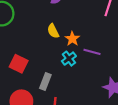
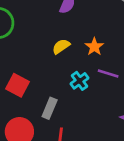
yellow semicircle: (53, 31) -> (61, 46), turned 80
orange star: (72, 39) -> (94, 47), moved

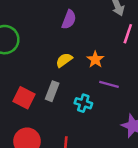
cyan cross: (79, 81) -> (83, 103), moved, turned -35
gray rectangle: (50, 108) -> (52, 91), moved

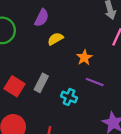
purple semicircle: (69, 20) -> (42, 18), moved
yellow semicircle: (64, 60) -> (55, 39), moved

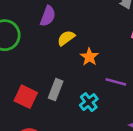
orange star: (84, 58) -> (89, 57), moved
cyan cross: (69, 97) -> (89, 102), turned 35

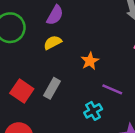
yellow semicircle: (66, 38) -> (53, 42), moved
cyan cross: (89, 102) -> (93, 111), moved

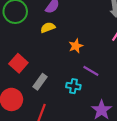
gray rectangle: (52, 88) -> (40, 82), moved
cyan cross: (93, 111) -> (73, 86), turned 32

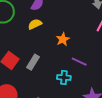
gray rectangle: (40, 82) -> (33, 62), moved

